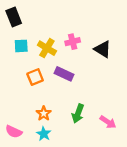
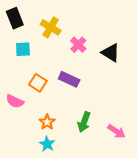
pink cross: (73, 42) -> (78, 45), turned -32
yellow cross: (47, 48) -> (51, 27), moved
orange square: (35, 77) -> (38, 83), turned -35
pink semicircle: (14, 132) -> (15, 101), moved

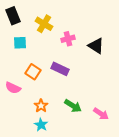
pink cross: (78, 45) -> (68, 39), turned 32
green arrow: (84, 122) -> (73, 106), turned -78

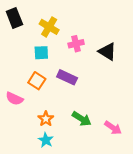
cyan square: (20, 43) -> (41, 53), moved

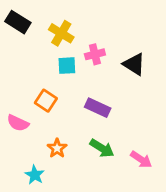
black rectangle: (14, 18) -> (18, 22), turned -36
cyan square: (41, 53) -> (67, 66), moved
purple rectangle: (67, 77) -> (98, 108), moved
cyan star: (46, 140) -> (35, 175), moved

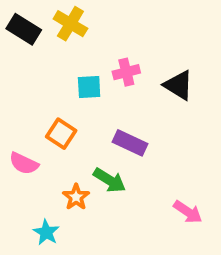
yellow cross: (61, 33) -> (70, 24), moved
green arrow: (102, 148) -> (110, 180), moved

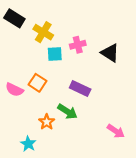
yellow cross: (70, 24) -> (43, 32), moved
pink semicircle: (24, 163) -> (14, 90), moved

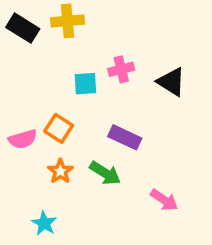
yellow cross: (43, 32) -> (68, 21), moved, turned -36
pink semicircle: (14, 90) -> (23, 139), turned -42
orange star: (47, 122) -> (60, 171), moved
pink arrow: (116, 131) -> (164, 200), moved

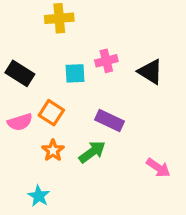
black rectangle: (23, 28) -> (20, 73), moved
green arrow: (105, 173) -> (92, 152), turned -68
pink arrow: (164, 200) -> (158, 168), moved

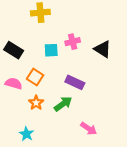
pink semicircle: (20, 122) -> (14, 83), turned -147
pink arrow: (158, 168) -> (89, 129), moved

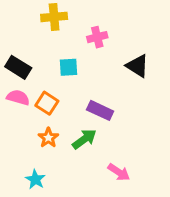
pink cross: (73, 42) -> (97, 37), moved
pink semicircle: (14, 83) -> (18, 97), moved

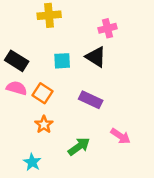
pink cross: (97, 37) -> (108, 28), moved
black triangle: (137, 66) -> (96, 57), moved
green arrow: (84, 139) -> (79, 147), moved
pink arrow: (119, 172) -> (121, 136), moved

